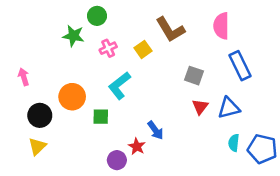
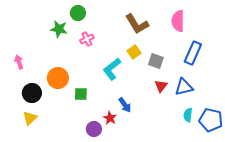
yellow square: (143, 49) -> (134, 52), moved
blue rectangle: (240, 66) -> (193, 53), turned 50
cyan L-shape: (119, 86) -> (112, 69), moved

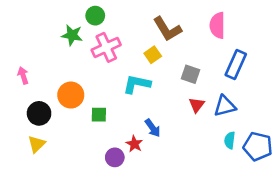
pink cross: (87, 39) -> (106, 47), size x1.6
yellow square: (134, 52) -> (153, 55), moved
cyan L-shape: (112, 69) -> (137, 84), turned 50

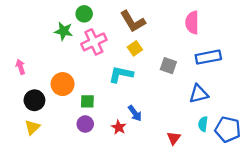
brown L-shape: (167, 29) -> (133, 21), moved
blue rectangle: (236, 65) -> (208, 57), turned 55
red triangle: (197, 105) -> (174, 138), moved
purple circle: (115, 157) -> (85, 124), moved

